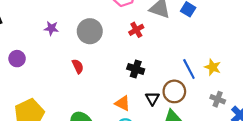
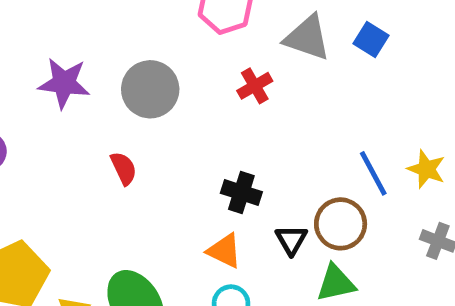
purple star: (51, 28) -> (64, 83), size x1.5
black cross: (136, 69) -> (241, 193), moved

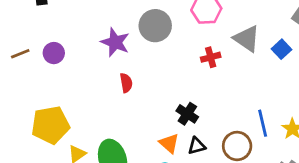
purple star: (64, 83) -> (115, 42), moved
gray circle: (150, 89) -> (155, 26), moved
black triangle: (291, 240) -> (197, 146), moved, turned 30

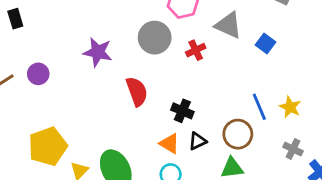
gray circle: (155, 26) -> (155, 38), moved
blue square: (281, 49) -> (265, 44), moved
red semicircle: (126, 83) -> (137, 91), moved, size x1.5

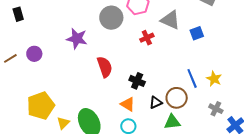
gray circle: (155, 38) -> (111, 18), moved
blue square: (265, 44) -> (197, 33), turned 32
black triangle: (197, 141) -> (156, 102), moved

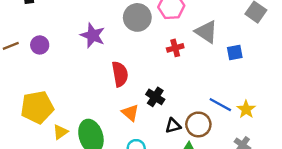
blue line: (192, 78) -> (220, 105), turned -48
orange triangle: (128, 104) -> (130, 113), moved

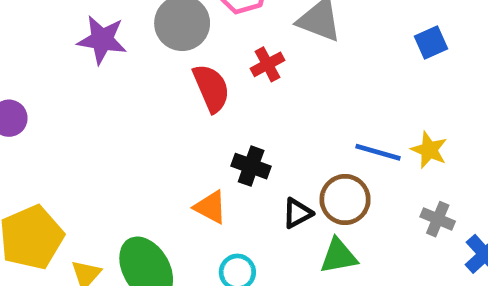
purple star: (93, 35) -> (102, 40), moved
blue square: (235, 52) -> (431, 42), moved
red semicircle: (120, 74) -> (211, 88), moved

